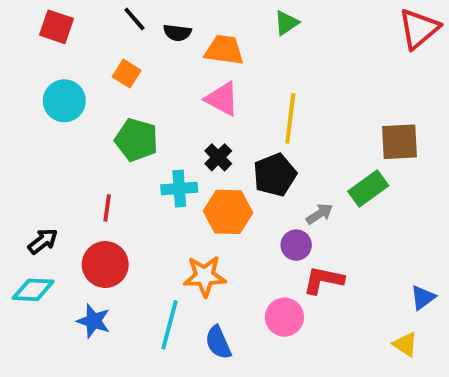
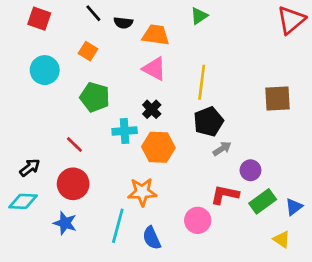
black pentagon: (275, 175) -> (209, 122), moved
green rectangle: (368, 188) -> (263, 201), moved
red line: (107, 208) -> (74, 145), turned -54
purple circle: (296, 245) -> (250, 170), moved

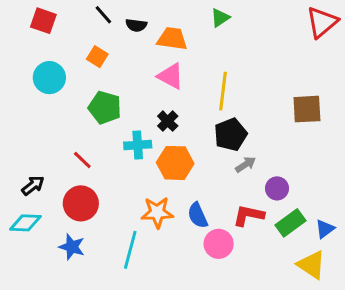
blue semicircle: (152, 238) -> (198, 215), moved
yellow triangle: (282, 239) -> (311, 265), size x1.5

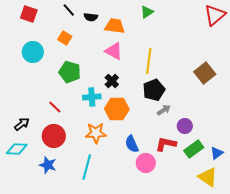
brown square: (307, 109) -> (205, 73), turned -35
orange star: (157, 212) -> (96, 133), moved

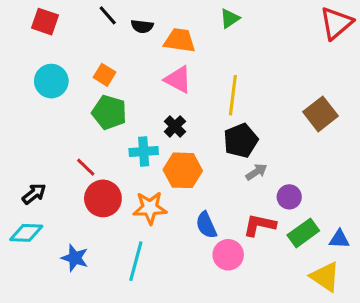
orange square: (65, 38) -> (105, 75), moved
red circle: (54, 136) -> (103, 198), moved
blue triangle: (217, 153) -> (339, 239), turned 40

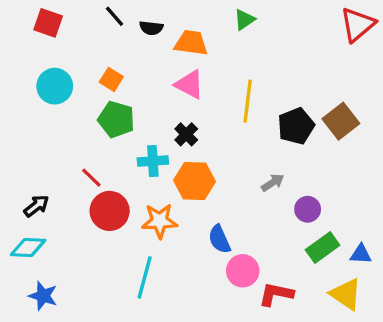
black pentagon: (241, 141) -> (296, 126), moved
red L-shape: (259, 225) -> (276, 294), moved
blue star: (75, 258) -> (43, 296), moved

